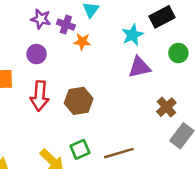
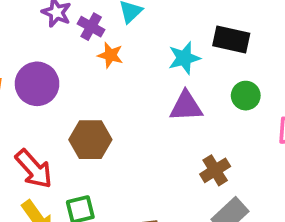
black rectangle: (162, 17) -> (231, 39), turned 30
purple circle: (37, 54) -> (37, 84), moved, size x1.5
red arrow: (40, 96) -> (34, 169), moved, turned -56

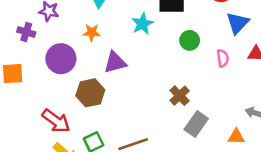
purple cross: (91, 27) -> (26, 32), moved
purple circle: (37, 84) -> (61, 59), moved
purple triangle: (186, 106) -> (115, 62), moved

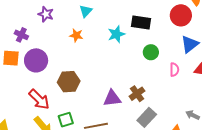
purple cross: (26, 32) -> (21, 35), moved
purple circle: (61, 59) -> (36, 60), moved
purple triangle: (115, 62) -> (112, 98), moved

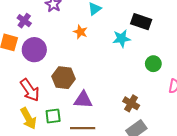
black rectangle: (141, 23) -> (141, 22), moved
brown cross: (137, 94) -> (131, 103), turned -35
purple triangle: (112, 98) -> (83, 100), moved

